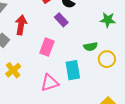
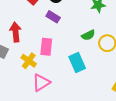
yellow cross: (13, 70) -> (29, 61), moved
pink triangle: (50, 83) -> (41, 83), moved

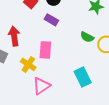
green semicircle: (88, 35) -> (87, 37), turned 56
cyan rectangle: (77, 63) -> (83, 77), moved

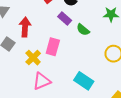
green semicircle: (87, 37) -> (83, 30), moved
cyan rectangle: (83, 77) -> (84, 81), turned -42

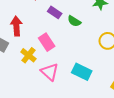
pink rectangle: (53, 47) -> (47, 42), turned -42
pink triangle: (42, 81) -> (50, 72), moved, turned -48

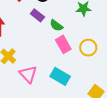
pink rectangle: (47, 42) -> (63, 44), moved

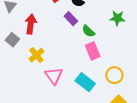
yellow circle: (88, 48) -> (114, 75), moved

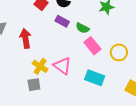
gray square: (12, 40) -> (34, 85), moved, turned -32
yellow circle: (114, 75) -> (119, 52), moved
pink triangle: (54, 76) -> (62, 66), moved

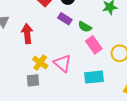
cyan rectangle: (95, 78) -> (94, 77), turned -30

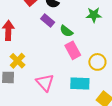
pink triangle: (62, 63) -> (45, 83), moved
cyan rectangle: (94, 77) -> (80, 83), moved

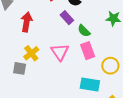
pink triangle: (45, 83) -> (60, 52), moved

